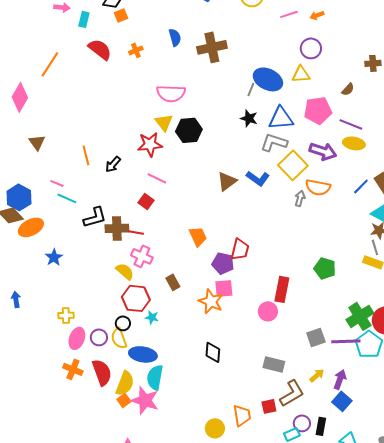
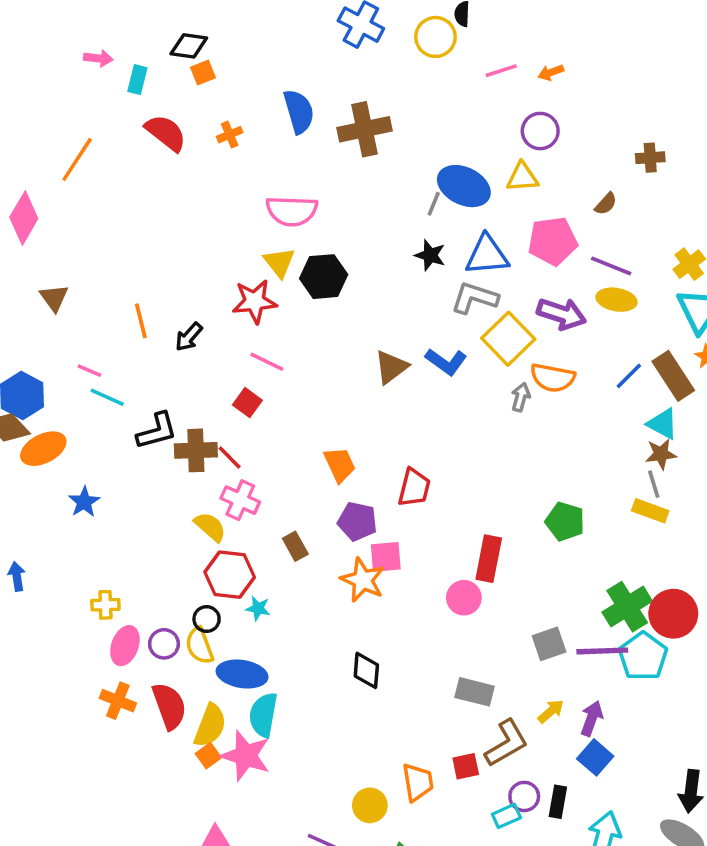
blue semicircle: (175, 37) -> (299, 112), size x1.4
red line: (136, 232) -> (230, 458), turned 35
purple pentagon: (223, 263) -> (357, 521), moved

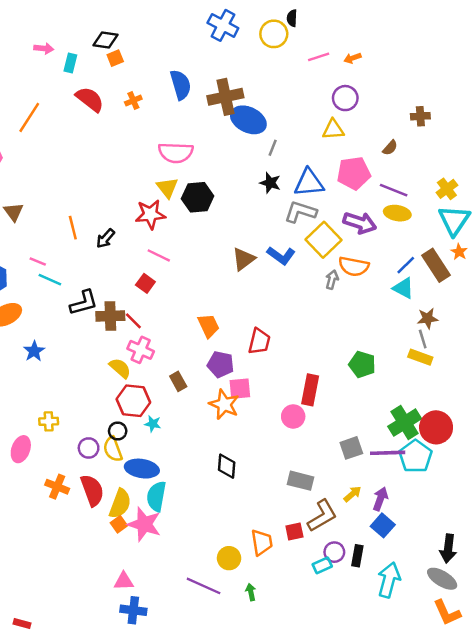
blue ellipse: (464, 186) -> (248, 120), moved
cyan triangle: (663, 424) -> (403, 288), moved
pink ellipse: (125, 646) -> (21, 449), moved

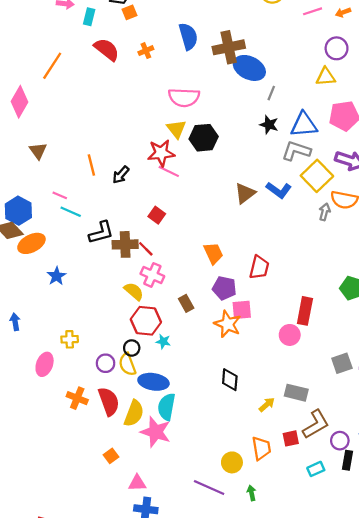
pink line: (159, 255) -> (169, 171), moved
yellow arrow: (353, 494) -> (267, 405), moved
orange square: (119, 524) -> (111, 456), moved
purple circle: (334, 552) -> (340, 441), moved

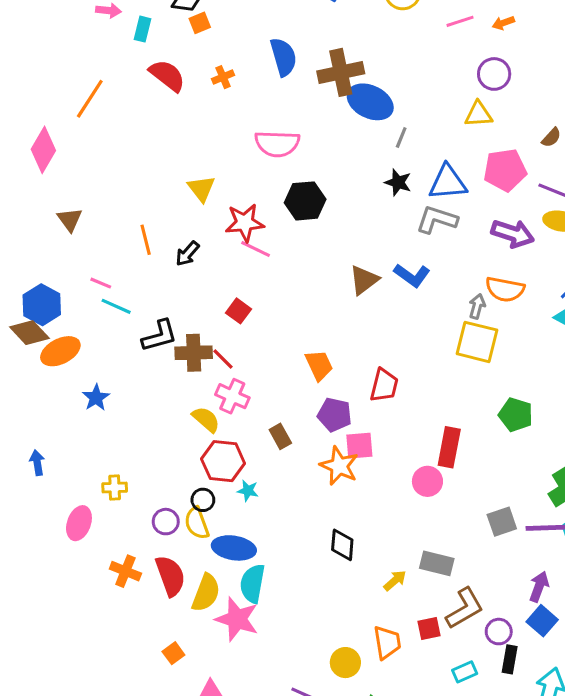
yellow triangle: (176, 129) -> (201, 189), moved
yellow square: (317, 176) -> (477, 342), moved, turned -32

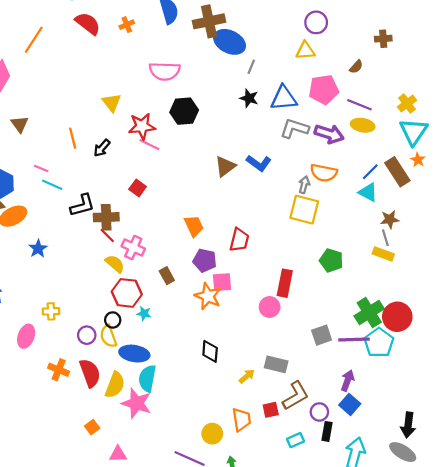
gray L-shape: (437, 220) -> (294, 128), moved
red line: (223, 359) -> (107, 236), moved

